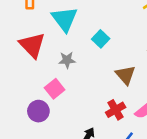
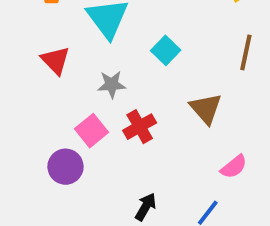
red triangle: (32, 45) -> (55, 60), size x0.7
red cross: (116, 110) -> (140, 127), moved

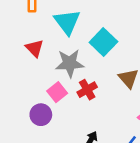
cyan square: (166, 50) -> (103, 42), size x1.5
gray star: (112, 85) -> (70, 63), size x1.6

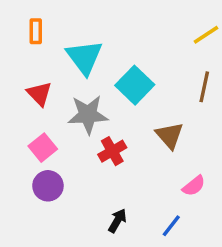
pink square: (57, 92) -> (43, 148), moved

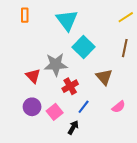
cyan triangle: (84, 57) -> (67, 20), moved
red triangle: (39, 94) -> (33, 76), moved
pink square: (43, 148) -> (55, 112), moved
blue line: (171, 226) -> (84, 107), moved

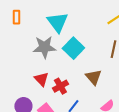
gray star: (56, 65) -> (44, 47), moved
red triangle: (33, 76) -> (41, 79), moved

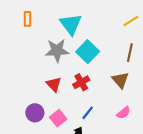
brown triangle: (93, 77) -> (120, 80), moved
red cross: (60, 86) -> (81, 82), moved

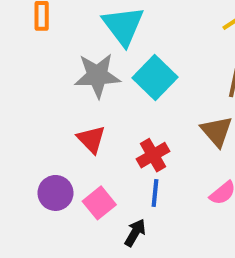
red cross: (81, 82) -> (153, 155), moved
blue line: (88, 113) -> (155, 193), turned -32

